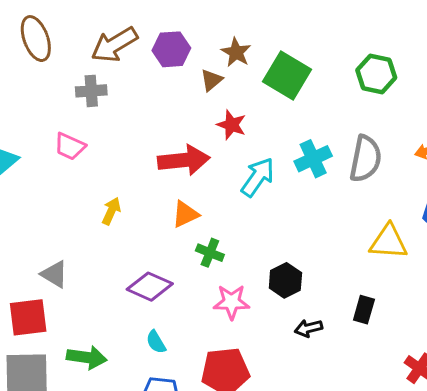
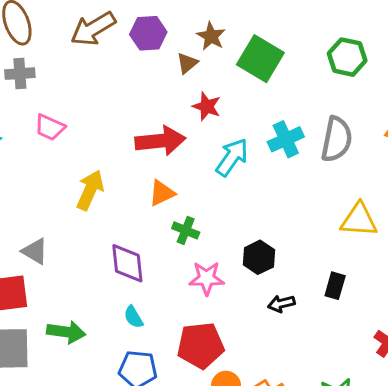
gray cross: (91, 91) -> (20, 74), moved
yellow arrow: (111, 211) -> (90, 190), size x1.5
purple diamond: (150, 287) -> (127, 263), turned 60

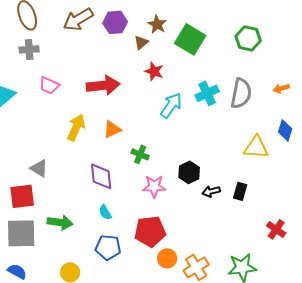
red arrow: (160, 141) -> (103, 85), moved
orange triangle: (162, 193) -> (112, 129), moved
black arrow: (281, 304) -> (211, 191), moved

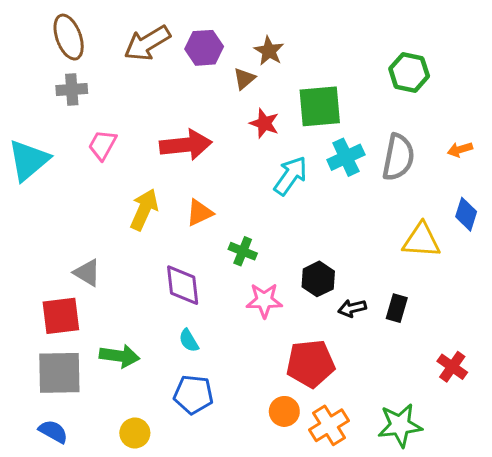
green square: (190, 39) -> (320, 106), moved, turned -36
pink trapezoid: (49, 85) -> (102, 145), turned 95
red pentagon: (150, 231) -> (310, 364), moved

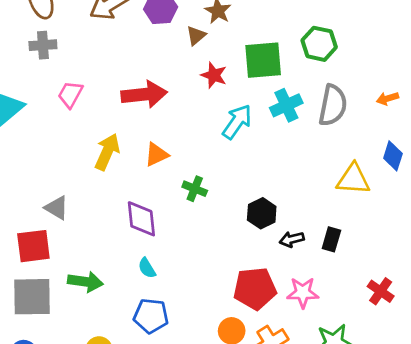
green hexagon: (409, 72) -> (319, 44), moved
pink star: (264, 300) -> (303, 293), moved

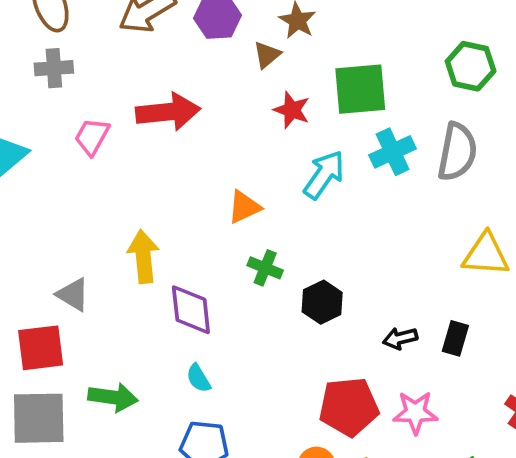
green hexagon: (319, 44) -> (471, 66), moved
red arrow: (144, 94) -> (168, 112), moved
yellow arrow: (107, 152) -> (143, 256), moved, turned -30
orange triangle: (156, 155) -> (244, 207), moved
black hexagon: (262, 213) -> (322, 302), moved

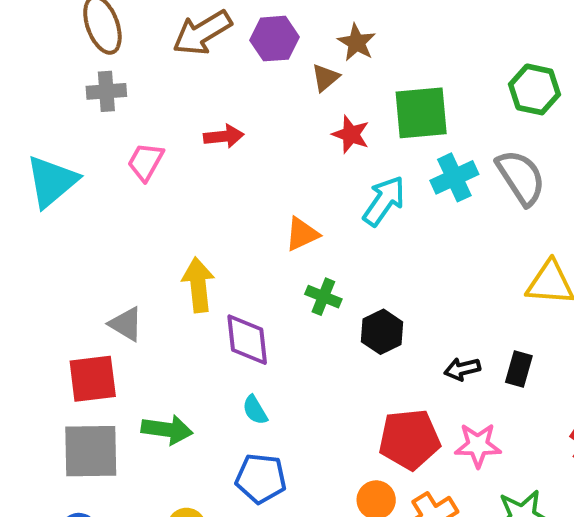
red arrow: (168, 112) -> (224, 136), size x0.6
gray semicircle: (457, 152) -> (521, 177), turned -44

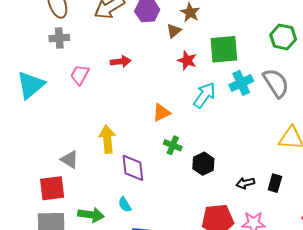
cyan semicircle: (255, 410) -> (125, 205), moved

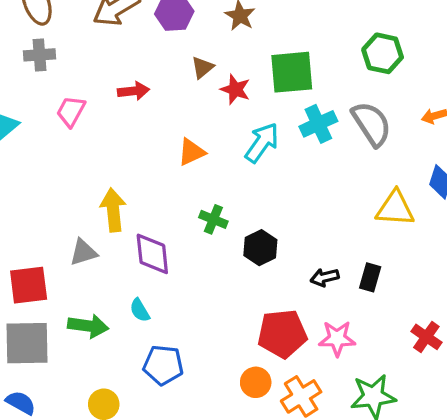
brown triangle: (174, 31) -> (202, 67), moved
orange triangle: (161, 113) -> (191, 152), moved
gray triangle: (70, 160) -> (83, 252), moved, turned -48

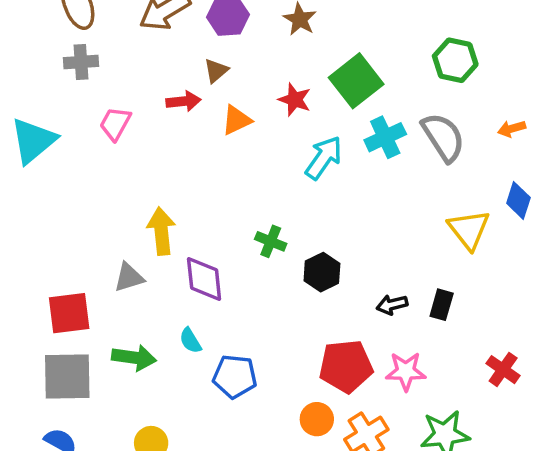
brown triangle: (202, 67) -> (216, 71), moved
green square: (292, 72) -> (356, 81), turned -33
orange triangle: (191, 152) -> (237, 120), moved
yellow triangle: (395, 208) -> (469, 229), turned 48
blue pentagon: (163, 365) -> (235, 376), moved

